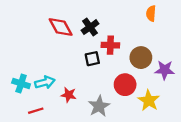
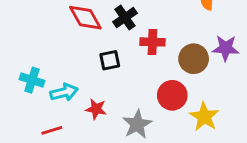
black square: (92, 59) -> (110, 60), moved
purple star: (165, 70) -> (226, 48), moved
cyan cross: (21, 84) -> (32, 80), moved

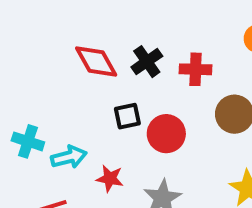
red cross: (152, 42) -> (196, 69), moved
red circle: (172, 95) -> (166, 134), moved

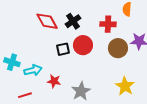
red cross: (196, 69) -> (108, 24), moved
red circle: (166, 134) -> (83, 45), moved

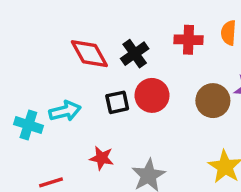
red cross: (108, 24) -> (189, 40), moved
cyan arrow: (33, 70) -> (65, 111), moved

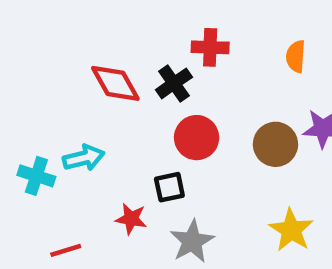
red cross: (189, 40) -> (210, 47), moved
black square: (117, 102) -> (169, 187), moved

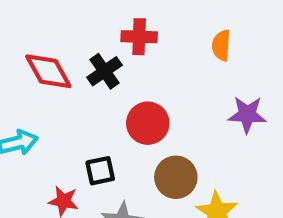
red circle: (197, 138) -> (148, 123), moved
brown circle: (275, 144) -> (176, 177), moved

